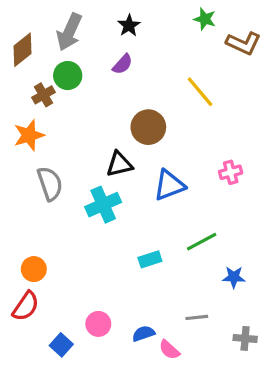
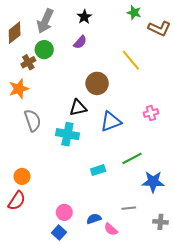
cyan cross: (103, 205) -> (67, 134), turned 35
blue star: (234, 277) -> (153, 182), size x1.5
blue square: (61, 345) -> (59, 232), moved

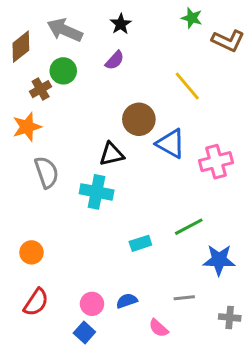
gray arrow: (45, 21) -> (65, 30), turned 90
pink cross: (151, 113) -> (216, 162), size x1.5
blue triangle: (111, 121) -> (171, 143), moved, turned 50
red semicircle: (17, 201) -> (36, 302), moved
blue semicircle: (94, 219) -> (127, 301), moved

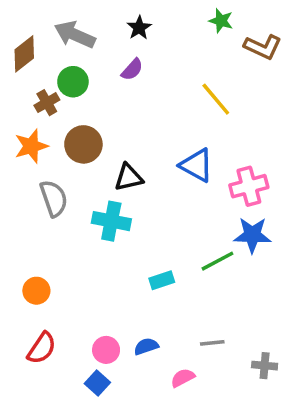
brown circle: (139, 119) -> (83, 144), moved
blue star: (219, 260) -> (252, 235), moved
pink semicircle: (159, 328) -> (183, 378), turned 110

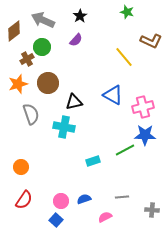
brown L-shape: (263, 47) -> (151, 41), moved

